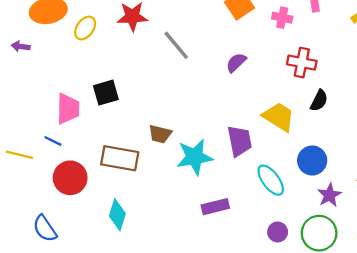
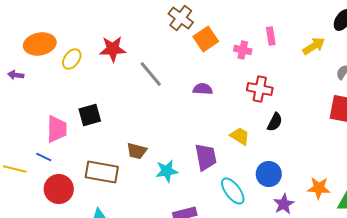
purple semicircle: (236, 63) -> (203, 89), turned 48
yellow trapezoid: (279, 117) -> (240, 136), size x0.7
cyan star: (195, 157) -> (167, 171), size x0.7

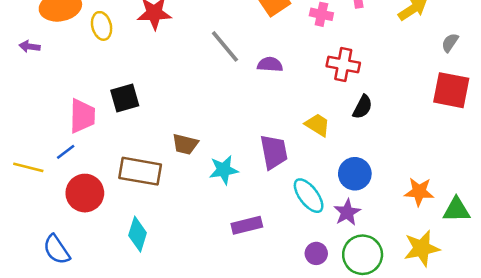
yellow ellipse: (72, 59) -> (102, 26), turned -50
gray line: (151, 74) -> (225, 46), moved
blue line: (44, 157) -> (66, 152), turned -63
purple star: (284, 204) -> (347, 212), moved

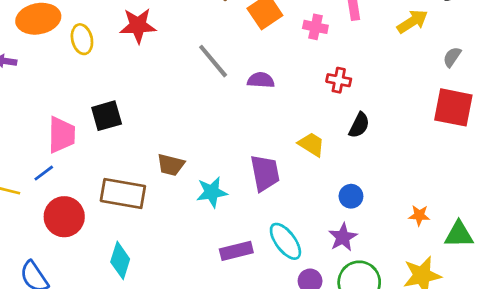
red cross: (343, 64) -> (339, 80), size x0.7
blue circle: (355, 174) -> (351, 196), size x0.7
orange star: (419, 192) -> (419, 215), size x0.7
cyan ellipse: (309, 196) -> (285, 241), moved

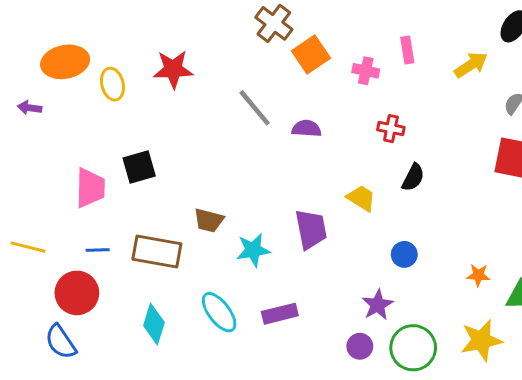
blue line: (44, 173) -> (98, 250), moved, turned 35
red circle: (64, 217) -> (77, 293), moved
purple star: (343, 237) -> (378, 305), moved
cyan ellipse: (285, 241) -> (219, 312), moved

